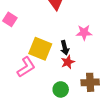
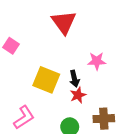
pink L-shape: (26, 67) -> (24, 117), moved

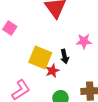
red star: (78, 95) -> (52, 71), moved

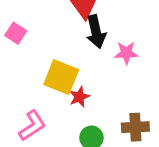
black arrow: (65, 56) -> (96, 32), moved, size x1.5

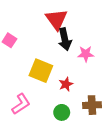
red star: (79, 97) -> (66, 84), moved

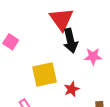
yellow square: (41, 71) -> (45, 75), turned -35

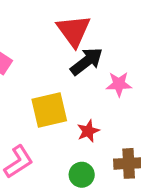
black arrow: (70, 41) -> (87, 61), turned -115

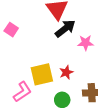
yellow square: (49, 110) -> (42, 74), moved

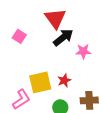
pink square: (11, 30) -> (19, 36), moved

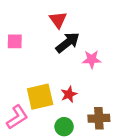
red triangle: (55, 18) -> (58, 20), size x0.7
pink square: (19, 36) -> (15, 41), turned -32

